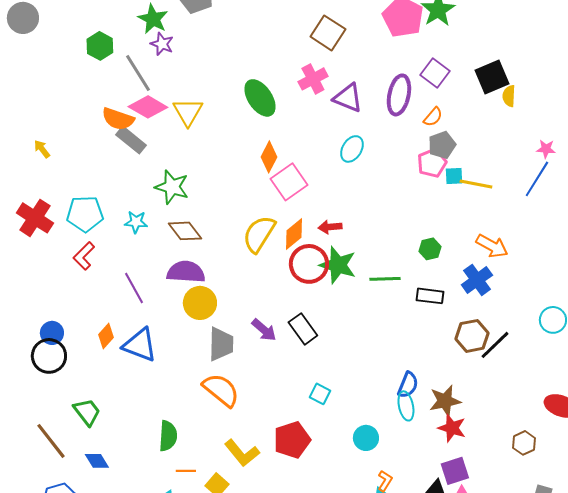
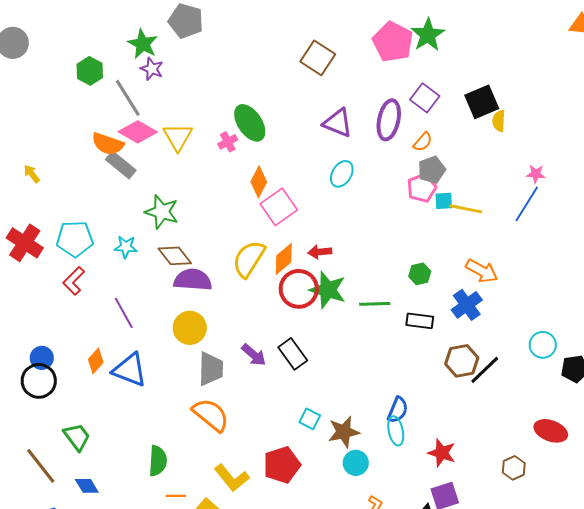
pink cross: (313, 79) -> (228, 142), moved, size x0.7
purple semicircle: (186, 272) -> (193, 280), moved
brown star: (445, 401) -> (344, 432), moved

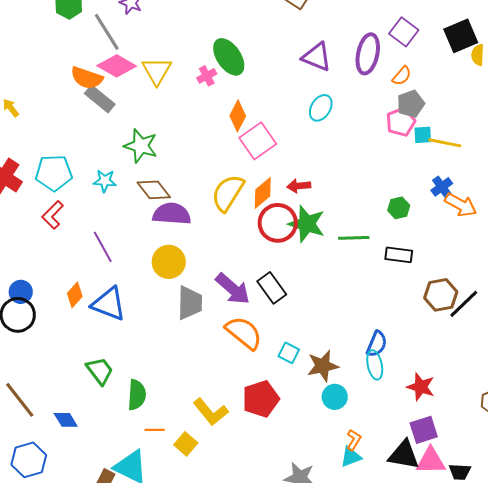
blue cross: (467, 305) -> (442, 187), moved, size x0.7
purple arrow: (254, 355) -> (233, 289), size x1.4
orange semicircle: (211, 415) -> (244, 333), moved
green trapezoid: (77, 437) -> (100, 371), moved

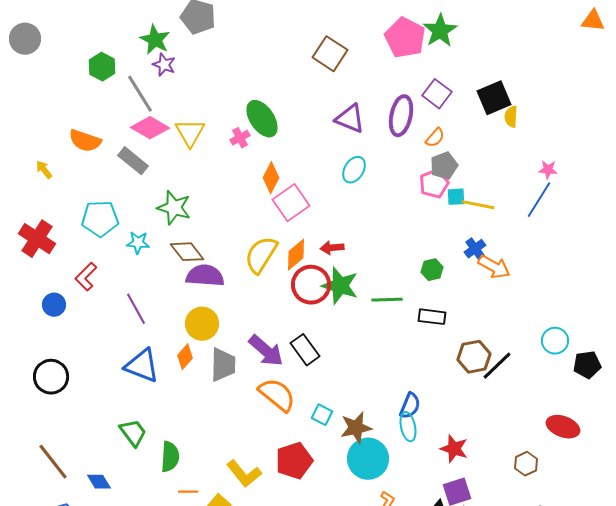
orange semicircle: (87, 78) -> (85, 141), moved
cyan pentagon: (54, 173) -> (100, 219), moved
blue circle: (21, 292) -> (54, 305), moved
orange diamond: (75, 295) -> (185, 357), moved
cyan circle: (335, 397) -> (368, 459), size x1.6

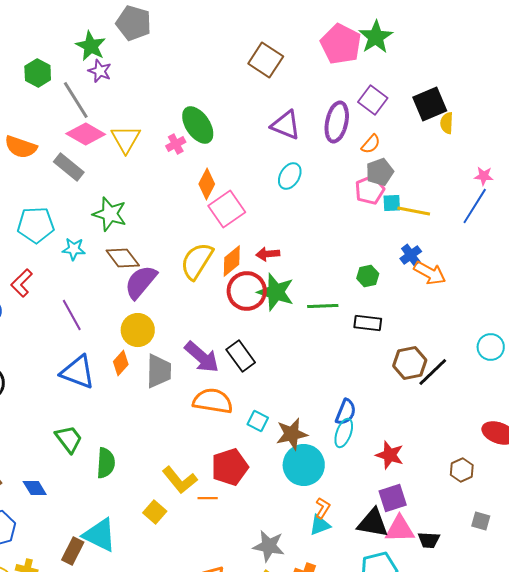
purple semicircle: (205, 276) -> (141, 282), turned -54
orange semicircle: (277, 395) -> (213, 401), turned -30
cyan ellipse: (408, 427) -> (344, 433), turned 32
orange line: (188, 492) -> (208, 498), moved

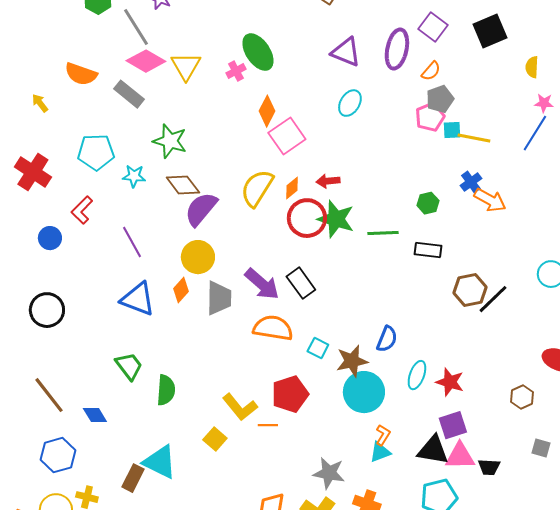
yellow semicircle: (447, 123) -> (532, 67), moved
orange diamond: (232, 261) -> (292, 188), size x0.7
blue semicircle: (346, 412) -> (387, 339), moved
cyan ellipse: (344, 433) -> (417, 375), moved

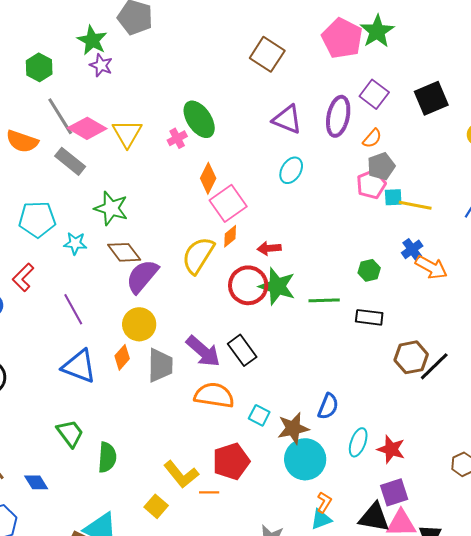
gray line: (136, 27) -> (60, 116), moved
orange diamond: (292, 188) -> (230, 236), moved

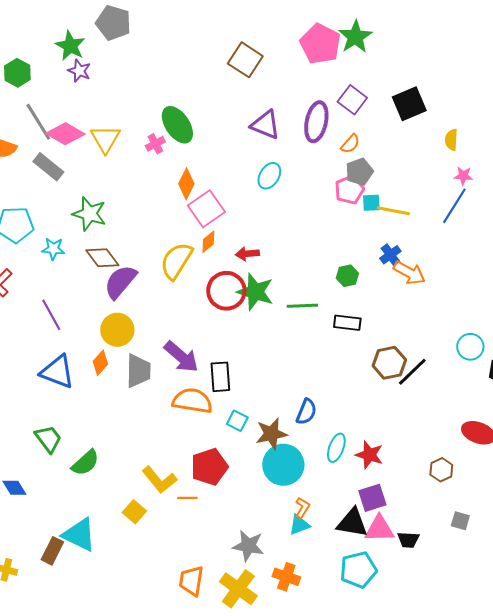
black rectangle: (242, 350) -> (220, 377), moved, turned 32
green semicircle: (107, 457) -> (85, 463), turned 44

